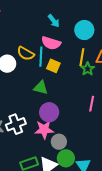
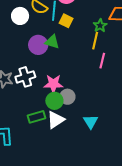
yellow line: (82, 57) -> (95, 41), moved
purple circle: (49, 112) -> (38, 45), moved
green circle: (66, 158) -> (54, 101), moved

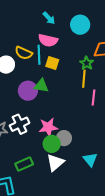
green rectangle: (37, 117) -> (24, 164), moved

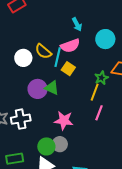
pink semicircle: (48, 40) -> (70, 46), turned -48
pink star: (48, 127) -> (64, 120), moved

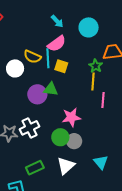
green circle: (46, 146) -> (60, 137), moved

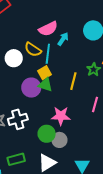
cyan arrow: (57, 21) -> (63, 39), moved, turned -112
pink semicircle: (57, 44) -> (48, 29), moved
yellow square: (61, 66) -> (45, 73), moved, turned 32
yellow line: (93, 81) -> (73, 81), moved

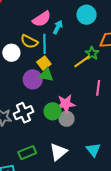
yellow line: (73, 81) -> (82, 62), moved, turned 48
green circle: (47, 134) -> (53, 111), moved
gray circle: (59, 140) -> (67, 119), moved

